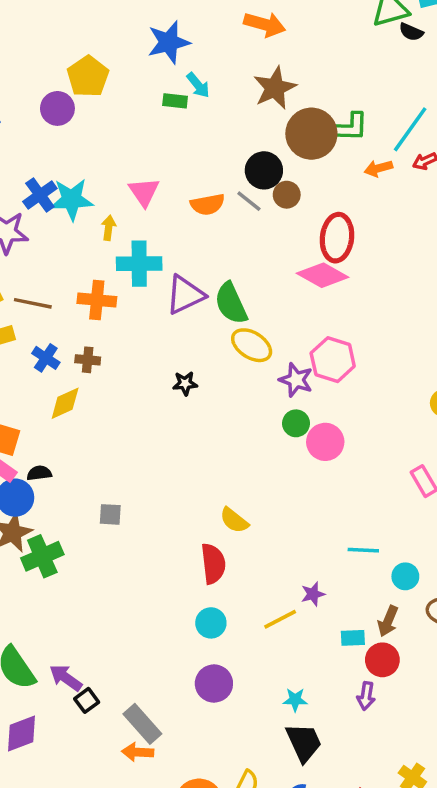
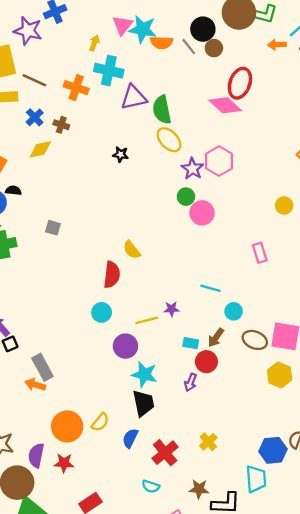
cyan star: (72, 199) -> (143, 29), moved
purple circle: (214, 684) -> (125, 346), moved
cyan star: (295, 700) -> (144, 374), size x1.6

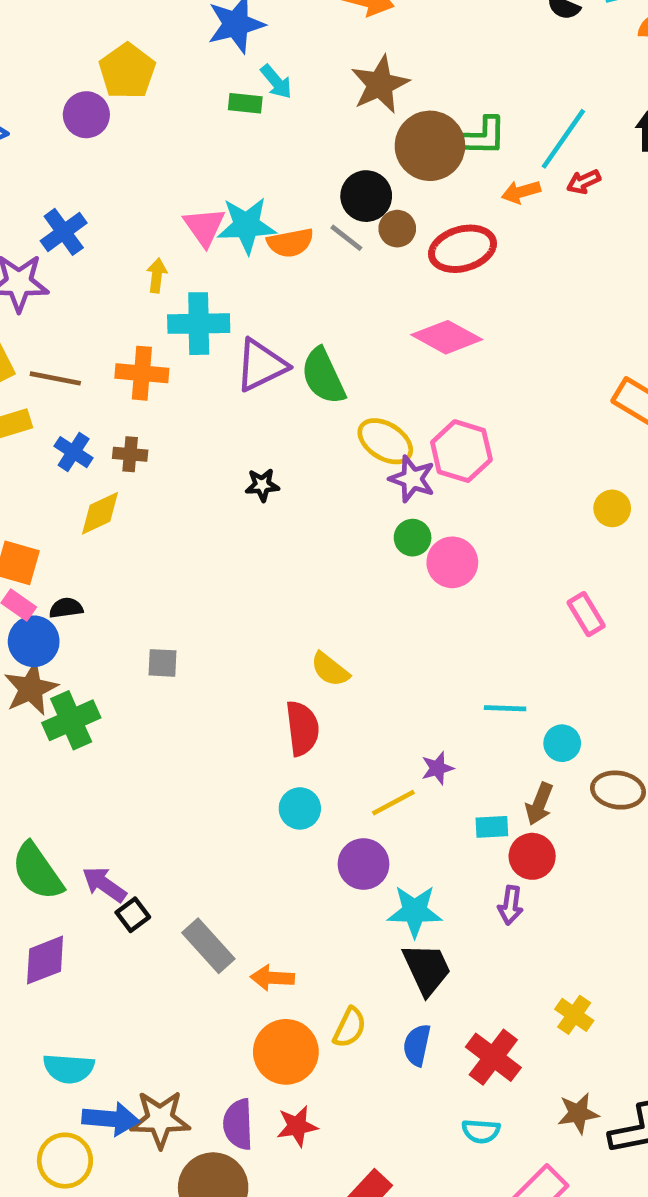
red ellipse: (240, 83) -> (462, 249), moved, turned 68
yellow ellipse: (169, 140) -> (385, 441), moved
orange arrow: (35, 385) -> (272, 978), moved

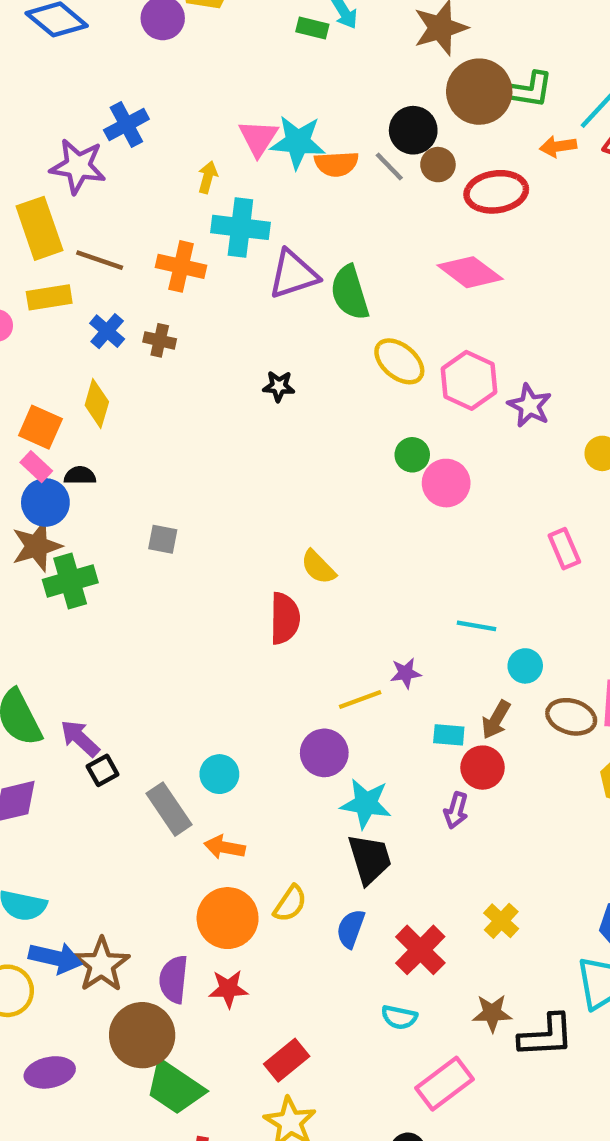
purple star: (412, 479) -> (530, 406), moved
yellow diamond: (100, 513) -> (97, 403), moved, turned -57
cyan circle: (300, 808) -> (219, 774), moved
brown star: (160, 1119) -> (102, 965), turned 30

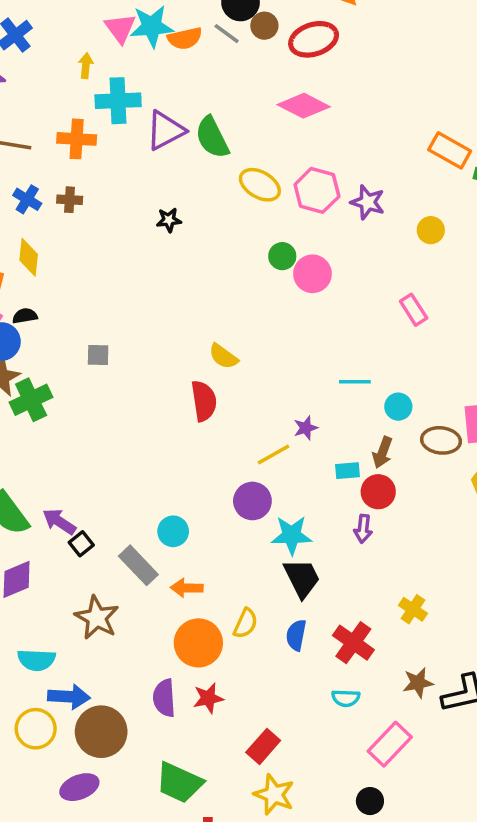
brown star: (102, 965) -> (97, 618), moved
brown circle: (142, 1035) -> (101, 732), moved

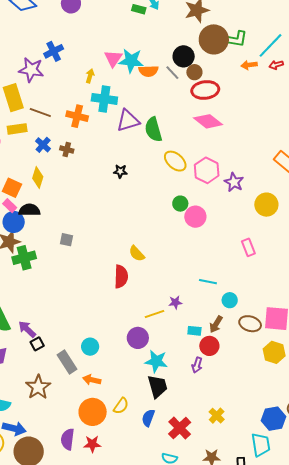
red ellipse: (314, 39) -> (205, 90), moved
yellow circle: (431, 230) -> (266, 205), size x1.5
black semicircle: (25, 316) -> (29, 210), size x1.5

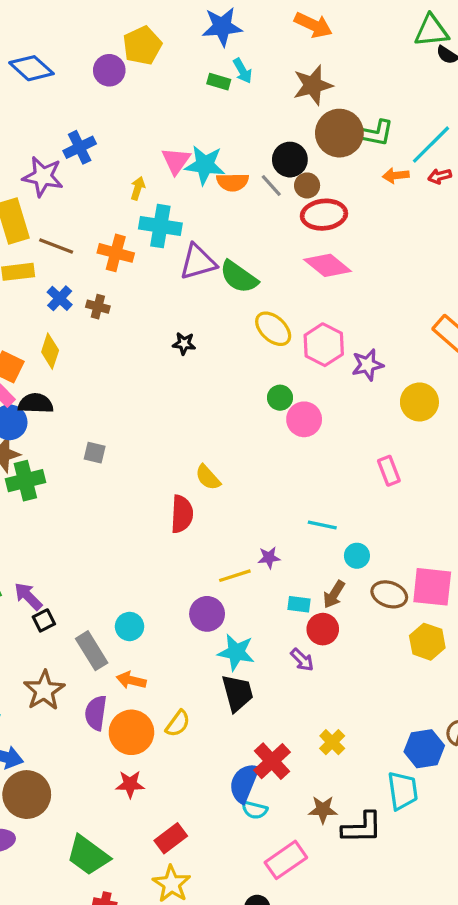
green semicircle: (153, 129) -> (239, 277), turned -40
purple star: (234, 182) -> (367, 365), turned 30
purple arrow: (197, 365) -> (302, 660), turned -63
blue semicircle: (148, 418) -> (244, 783), moved, size x1.4
purple semicircle: (68, 439) -> (96, 713), moved

